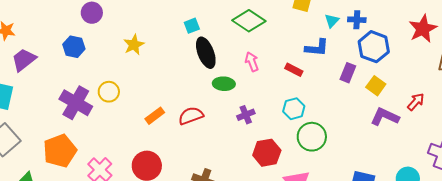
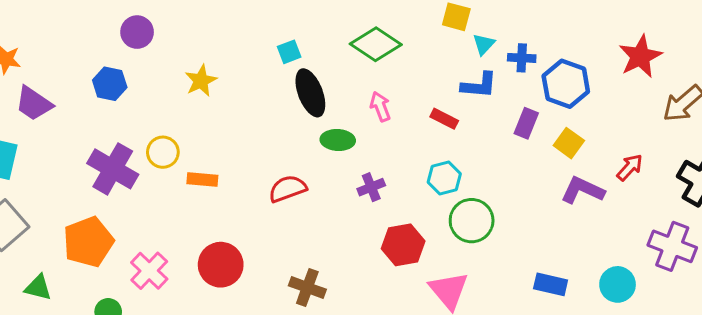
blue cross: (357, 20) -> (522, 58), moved
cyan triangle: (332, 21) -> (484, 44), moved
purple trapezoid: (24, 60) -> (34, 104), turned -108
orange rectangle: (155, 116) -> (202, 180), moved, turned 42

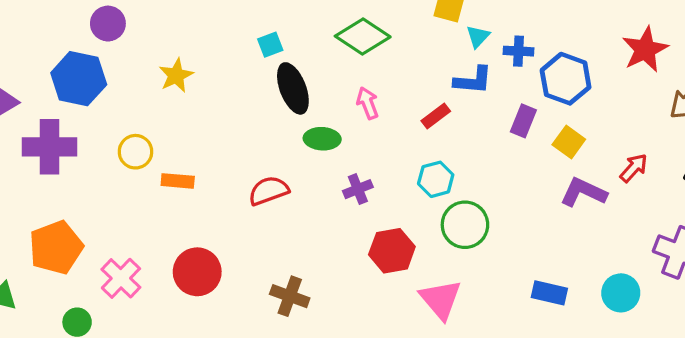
blue hexagon: (110, 84) -> (79, 79), size x1.5
red rectangle: (444, 119) -> (436, 116), turned -64
purple cross: (113, 169) -> (49, 147), moved, turned -30

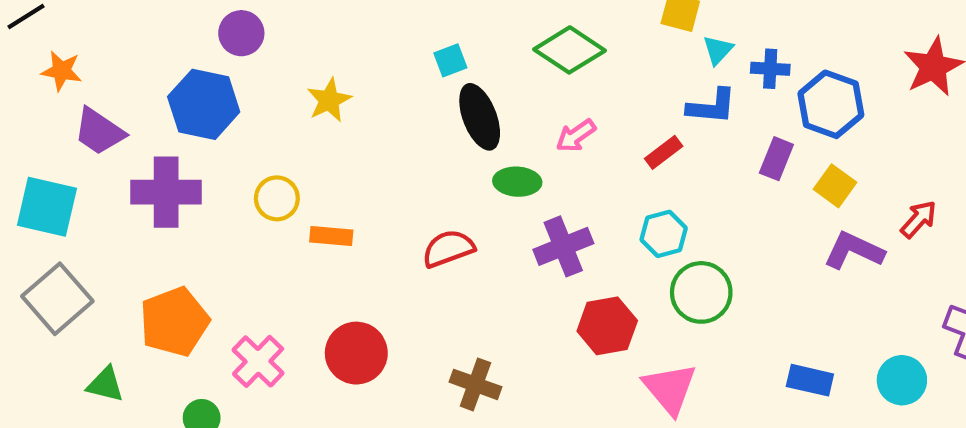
pink arrow: (368, 103) -> (576, 136), turned -104
purple cross: (358, 189) -> (563, 246), size x1.5

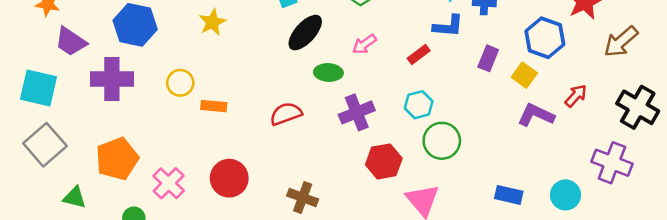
blue hexagon: (831, 104) -> (545, 38), moved
black ellipse: (480, 117) -> (305, 33), turned 63

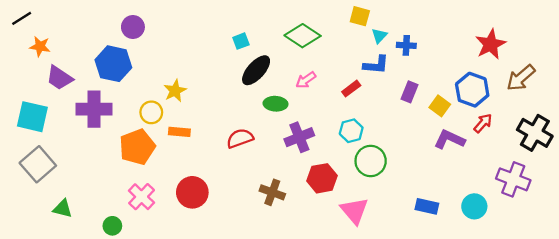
yellow star: (212, 22) -> (175, 91), moved
blue hexagon: (545, 38) -> (472, 90), moved
orange pentagon: (117, 159) -> (137, 147), moved
brown cross: (303, 197) -> (272, 192), moved

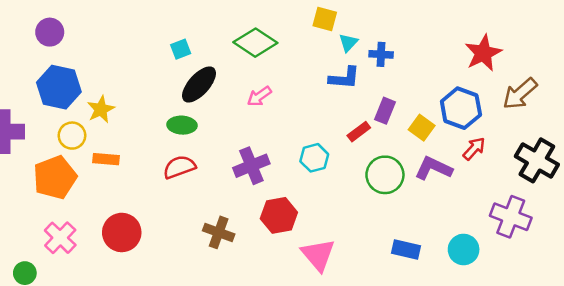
blue hexagon: (113, 64) -> (59, 87), moved
red rectangle: (351, 89) -> (359, 132), moved
green ellipse: (276, 104) -> (182, 125), moved
green circle: (371, 161) -> (385, 175), moved

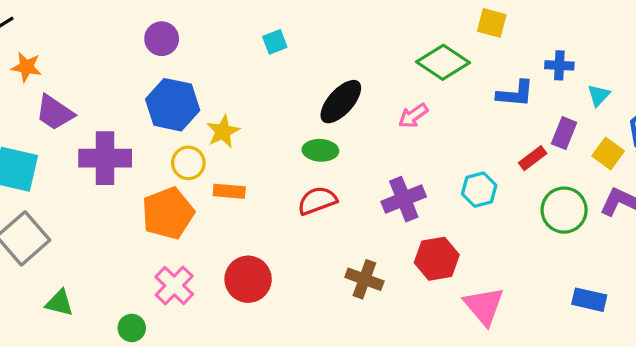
green diamond: (255, 43) -> (443, 62), moved
cyan triangle: (348, 43) -> (599, 95), moved
cyan square: (181, 49) -> (275, 42), moved

